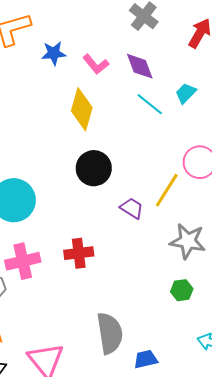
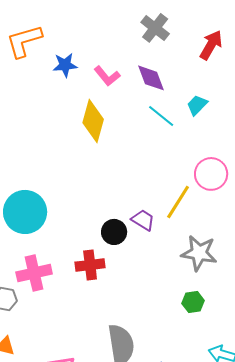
black circle: (94, 168) -> (114, 232), moved, size x0.7

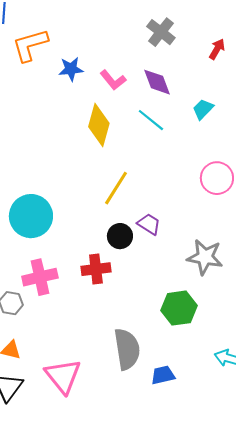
red arrow: (211, 45) -> (217, 49), size x0.7
cyan line: (161, 116) -> (151, 120), moved
yellow line: (178, 202) -> (116, 188), moved
green hexagon: (193, 302) -> (179, 308), moved, size x1.6

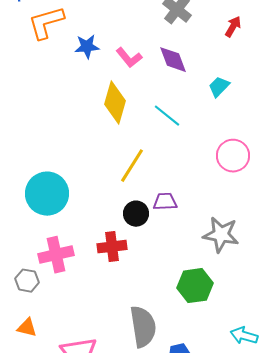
cyan line: (151, 120) -> (167, 116), moved
purple trapezoid: (149, 224) -> (165, 202), turned -35

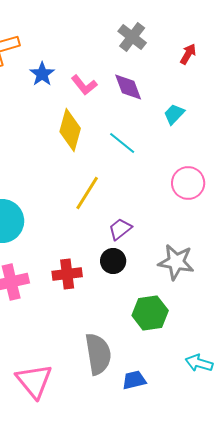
blue star: (87, 47) -> (42, 74), turned -30
purple trapezoid: (165, 202) -> (120, 229), turned -35
black circle: (136, 214) -> (113, 261), moved

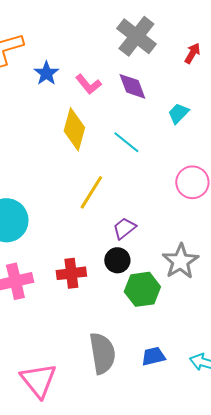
gray cross: (132, 37) -> (136, 36), size x1.4
gray star: (176, 262) -> (180, 261), turned 30
green hexagon: (150, 313) -> (142, 289), moved
blue trapezoid: (134, 380) -> (153, 356), moved

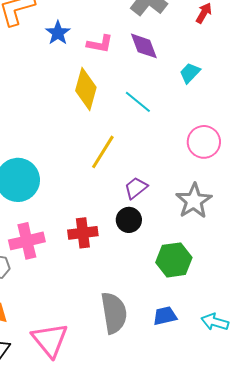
pink L-shape: (88, 84) -> (100, 44), turned -40
gray star: (180, 261) -> (194, 201), moved
green hexagon: (142, 289) -> (174, 260), moved

